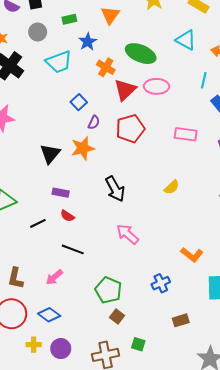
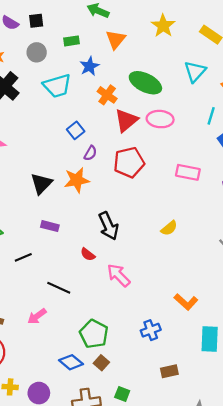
cyan triangle: (186, 40) -> (195, 72), turned 40
red semicircle: (67, 216) -> (88, 254), moved
blue diamond: (49, 315) -> (71, 362), moved

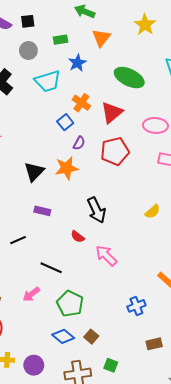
orange cross: (107, 95) -> (81, 103), moved
pink ellipse: (160, 119) -> (155, 125), moved
green pentagon: (94, 334) -> (70, 304), moved

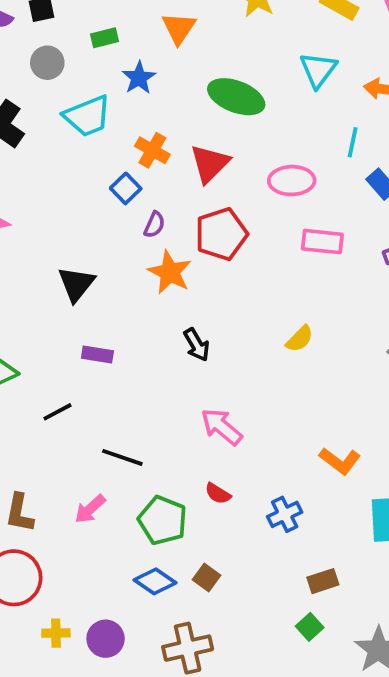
orange star: (67, 168) -> (170, 272), moved, turned -30
black arrow: (96, 210) -> (197, 345), size x0.7
red semicircle: (78, 237) -> (218, 494), moved
green square: (111, 365) -> (310, 627), moved, turned 32

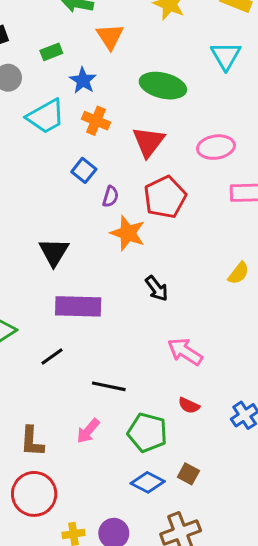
orange cross: (152, 150) -> (96, 121), moved
purple rectangle: (97, 354) -> (78, 306), size x1.8

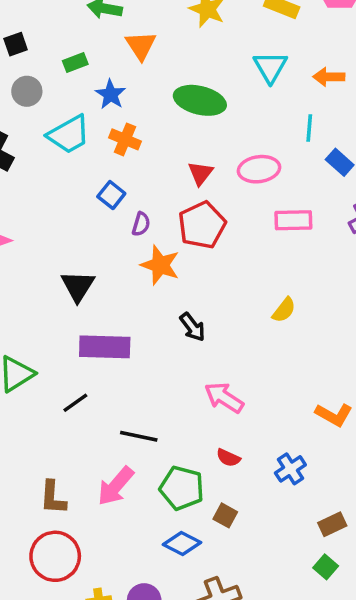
red triangle: (148, 142) -> (200, 173), moved, size x0.7
pink arrow: (88, 431) -> (116, 486), size x1.4
brown square: (188, 474) -> (225, 515), moved

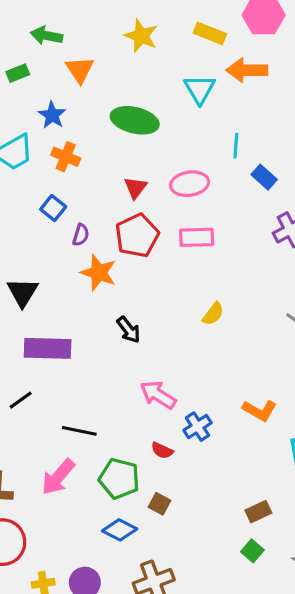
green rectangle: (75, 62) -> (18, 73), moved
orange arrow: (329, 77) -> (247, 70), moved, size x1.4
pink rectangle: (293, 220) -> (197, 237), moved
blue cross: (290, 469) -> (197, 427), moved

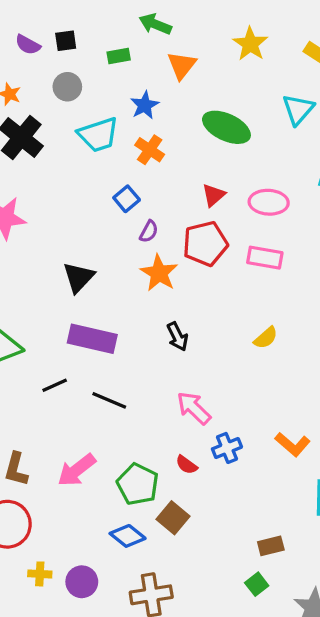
black line: (79, 431) -> (109, 400), moved
brown square: (159, 504) -> (173, 518), size x1.4

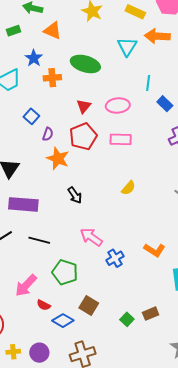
orange triangle: (182, 65) -> (53, 30), turned -36
orange cross: (150, 150) -> (52, 78), moved, turned -30
red semicircle: (187, 465) -> (44, 305), moved
green pentagon: (138, 484) -> (65, 272), moved
green square: (257, 584) -> (127, 319), moved

